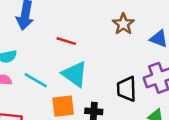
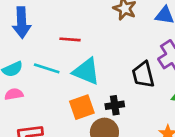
cyan line: (36, 80) -> (47, 68), moved

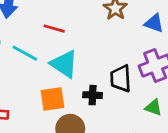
black cross: (115, 105) -> (93, 95), moved

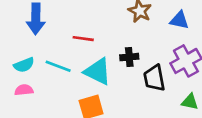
black cross: (93, 95) -> (129, 57), moved

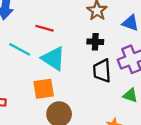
black cross: (129, 57) -> (95, 42), moved

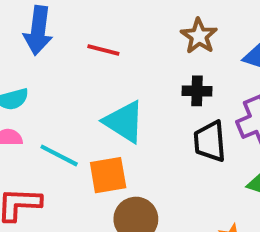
red line: (45, 28) -> (103, 50), moved
cyan line: (20, 49) -> (59, 155), moved

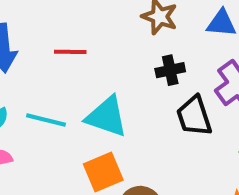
cyan line: (59, 155) -> (46, 120), moved

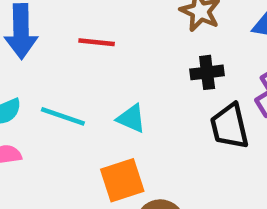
cyan triangle: (107, 117) -> (131, 118), size x0.6

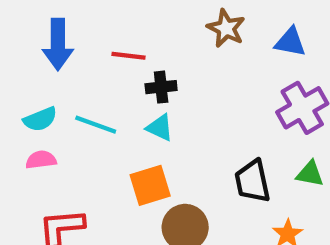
black cross: (207, 72) -> (161, 87), moved
black trapezoid: (230, 126) -> (252, 181), moved

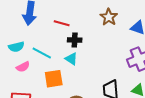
pink semicircle: (41, 160) -> (23, 67), moved, turned 152
orange square: (150, 185) -> (54, 79), moved

